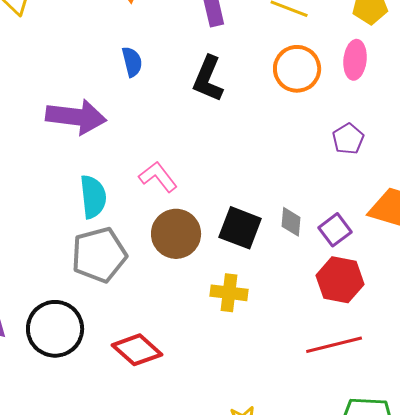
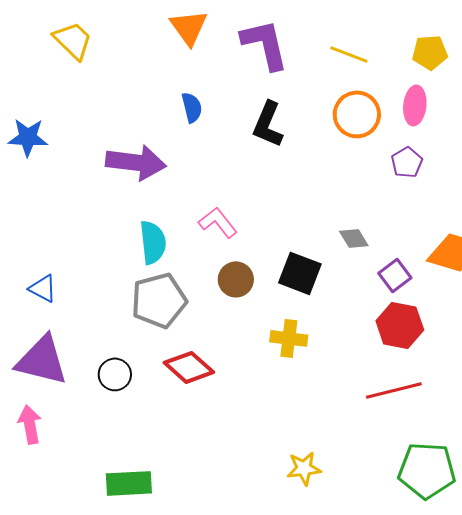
purple pentagon: (348, 139) -> (407, 162), moved
gray diamond: (291, 222) -> (354, 238), moved, turned -36
brown circle: (176, 234) -> (236, 279), size x0.7
black circle: (55, 329) -> (115, 374), size x0.6
red diamond: (137, 350) -> (189, 367), moved

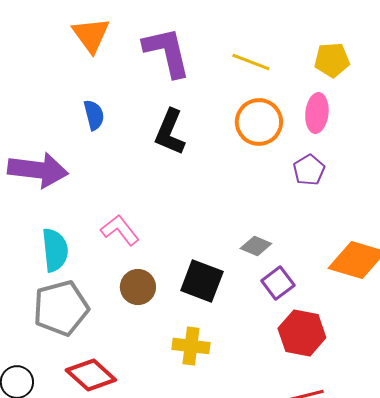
gray diamond: (354, 238) -> (256, 246), turned -36
purple square: (395, 275) -> (278, 283), moved

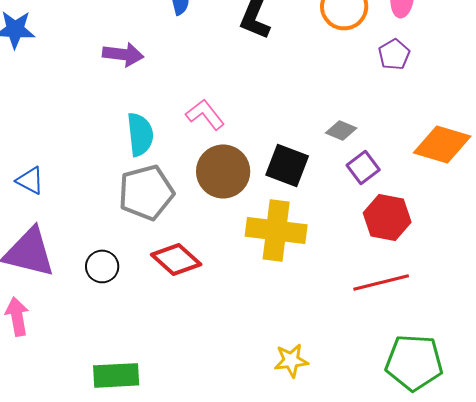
purple arrow: (38, 170) -> (123, 54), size x0.7
brown circle: (138, 287) -> (223, 171), size x1.5
yellow cross: (191, 346) -> (276, 230), size x1.6

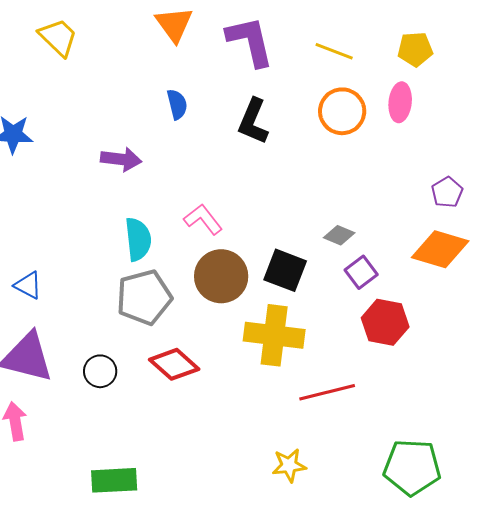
purple pentagon: (394, 54) -> (447, 192), moved
red line: (381, 282) -> (327, 392), moved

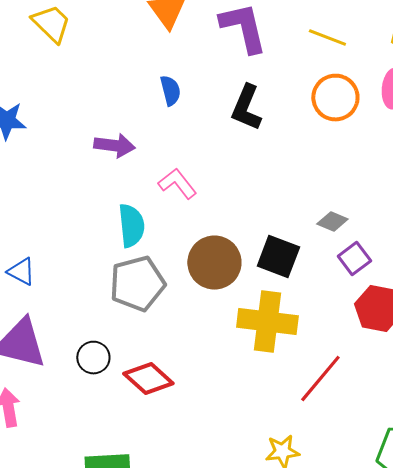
pink L-shape: (203, 219) -> (177, 184), moved
red diamond: (174, 364) -> (148, 379), moved
red line: (327, 392) -> (320, 379), turned -36

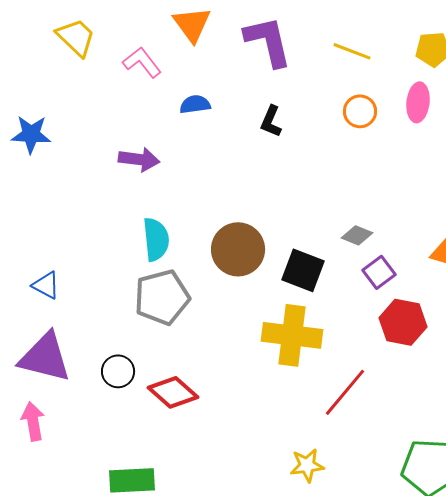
blue semicircle: (170, 91) -> (195, 104), turned -84
orange circle: (335, 98) -> (360, 111), size x0.7
black L-shape: (246, 108) -> (271, 121), size x0.7
pink L-shape: (177, 184) -> (142, 62), moved
brown circle: (214, 263) -> (238, 249), moved

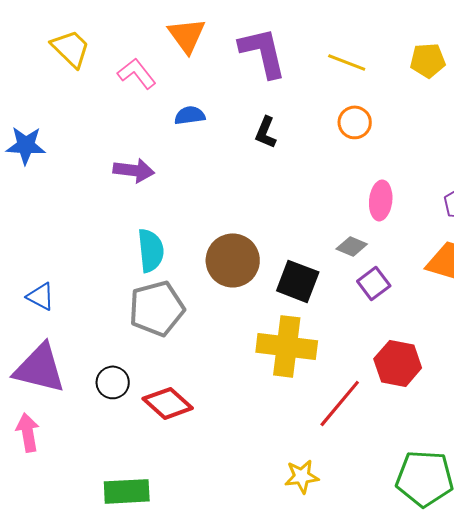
pink ellipse: (418, 102) -> (381, 200), moved
red hexagon: (403, 322) -> (398, 363), moved

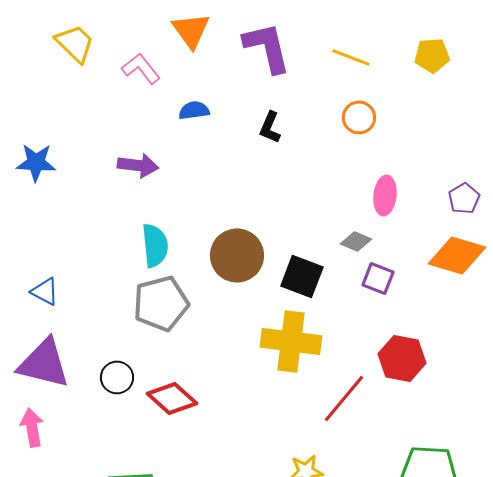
blue star: (26, 145) -> (36, 162), moved
purple square: (374, 283) -> (378, 278), turned -32

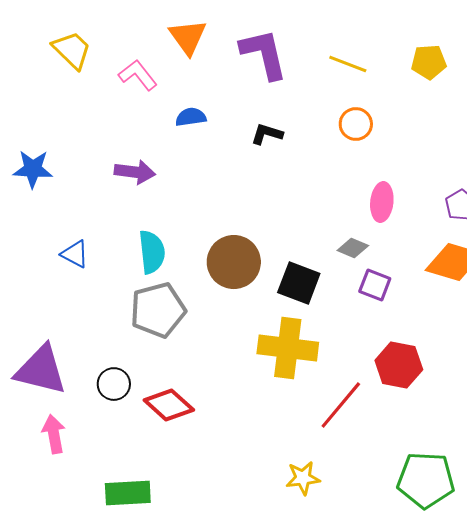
black L-shape: (270, 127) -> (267, 134), turned 84
blue triangle: (45, 291) -> (75, 254), moved
pink arrow: (32, 427) -> (54, 434), moved

